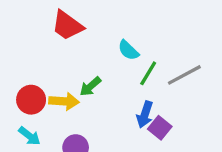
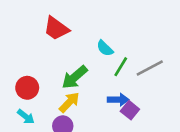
green arrow: (90, 86) -> (75, 77), size x1.5
yellow arrow: (64, 101) -> (69, 102), moved, turned -50
blue arrow: (145, 115) -> (118, 100), turned -108

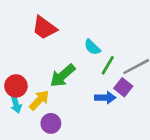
yellow arrow: (69, 102) -> (39, 100), moved
purple square: (130, 110) -> (123, 87), moved
cyan arrow: (26, 117) -> (16, 104), moved, turned 36

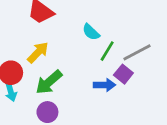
green arrow: (62, 76) -> (49, 82), moved
yellow arrow: (39, 100) -> (38, 52), moved

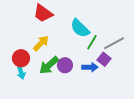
cyan semicircle: (91, 32) -> (80, 28), size x1.5
purple circle: (47, 112) -> (65, 65), moved

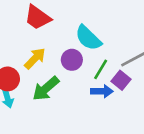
green line: (92, 42) -> (101, 69), moved
purple circle: (65, 65) -> (72, 60), moved

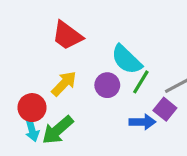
green line: (101, 69) -> (141, 82), moved
green arrow: (46, 89) -> (58, 130), moved

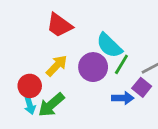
purple circle: (107, 85) -> (93, 67), size x1.4

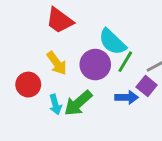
yellow arrow: (57, 66) -> (57, 63), turned 100
cyan arrow: (30, 105) -> (55, 105), moved
green arrow: (51, 105) -> (78, 103), moved

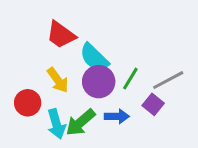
cyan semicircle: (112, 42) -> (94, 57), moved
blue arrow: (127, 97) -> (117, 116), moved
cyan arrow: (55, 105) -> (56, 124), size x1.4

